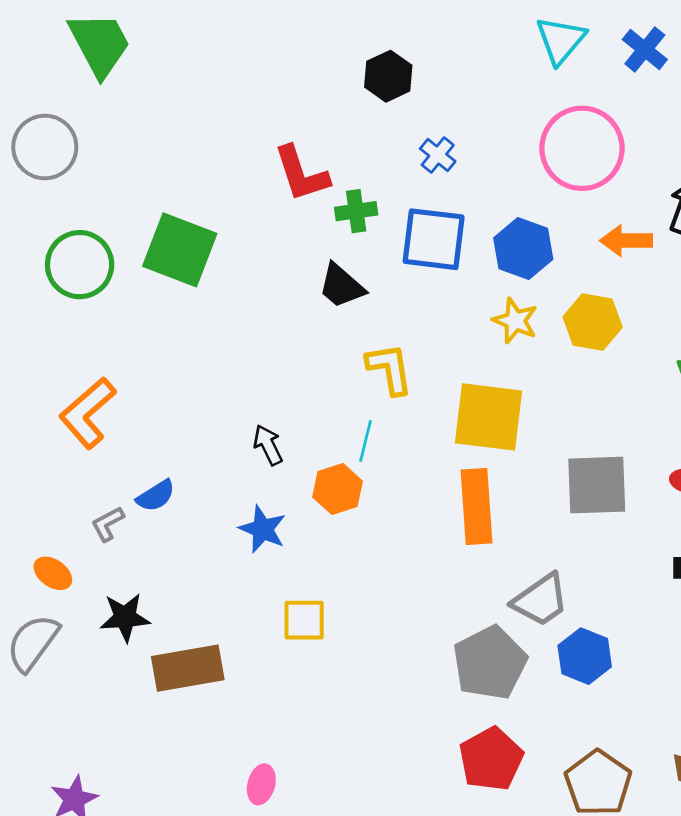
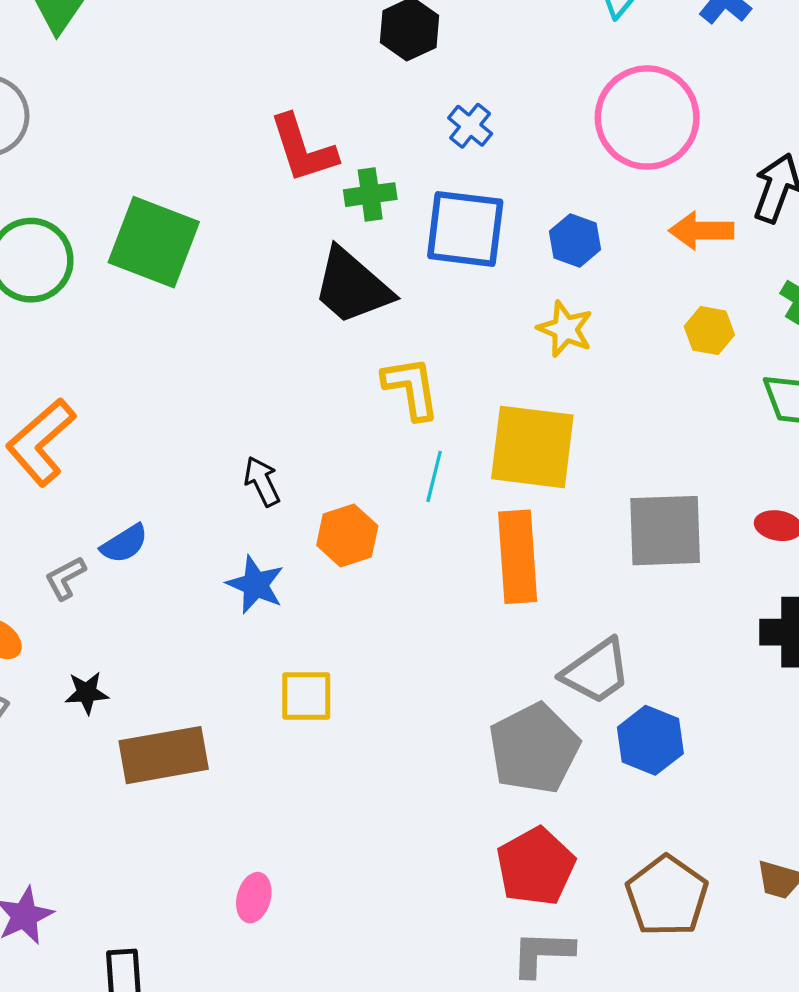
blue hexagon: (523, 249) -> (575, 240), size x0.7
black trapezoid: (341, 286) -> (352, 286), size x1.4
yellow hexagon: (593, 322) -> (709, 331), moved, size x0.7
cyan line: (366, 441) -> (434, 476), moved
black star: (125, 617) -> (87, 693), size x0.7

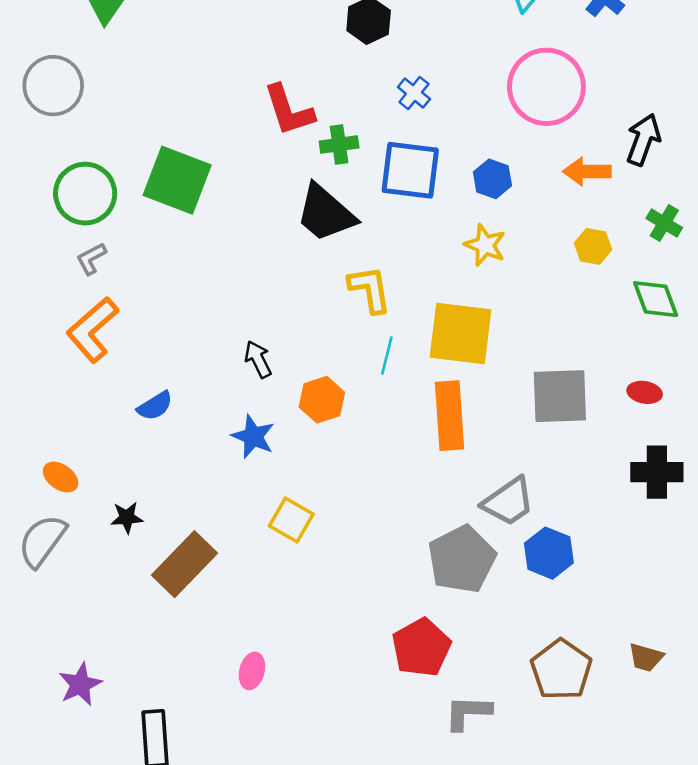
gray L-shape: (65, 578) -> (91, 259), moved
yellow square: (306, 696) -> (291, 520), turned 30
brown rectangle: (164, 755) -> (184, 564), turned -36
red pentagon: (536, 866) -> (421, 648), moved

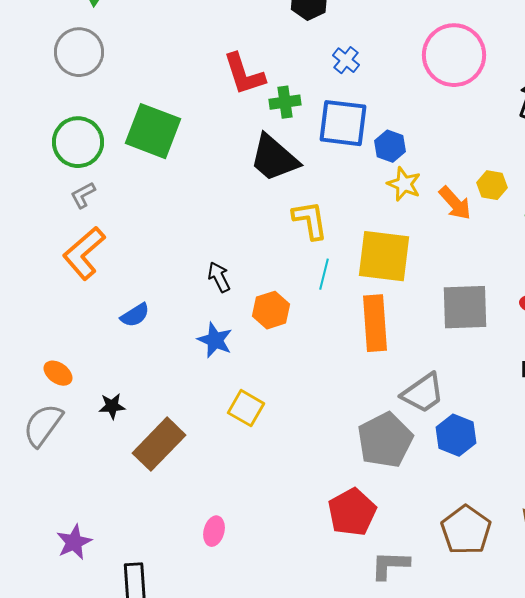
gray circle: (53, 86) -> (79, 52), moved
orange arrow: (587, 171) -> (455, 203), moved, turned -132
blue hexagon: (492, 179) -> (390, 146), moved

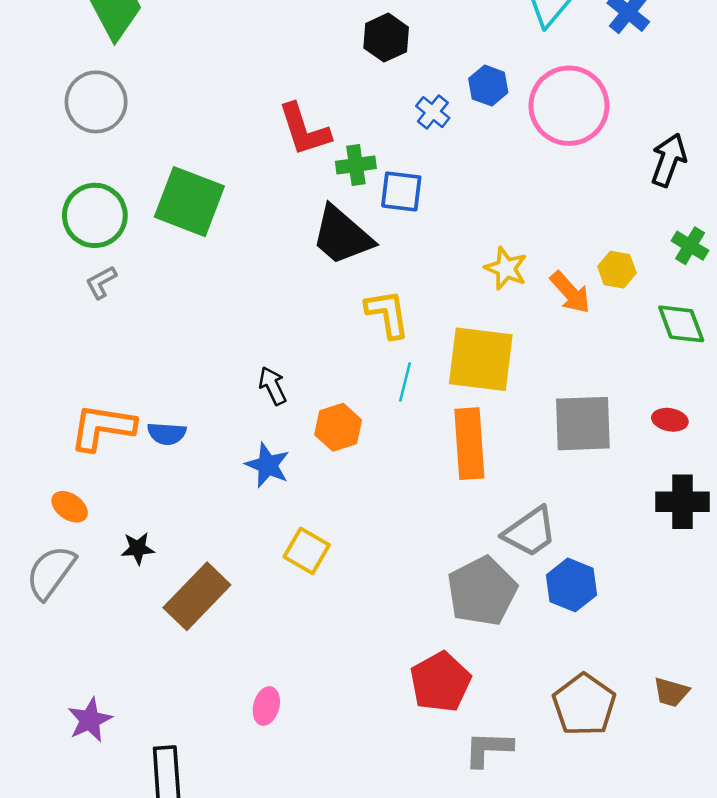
blue square: (343, 123) -> (401, 191), moved, size x0.7
blue hexagon: (390, 146) -> (488, 86), moved
orange L-shape: (84, 253) -> (102, 427), moved, turned 50
blue semicircle: (135, 315) -> (167, 434), turned 36

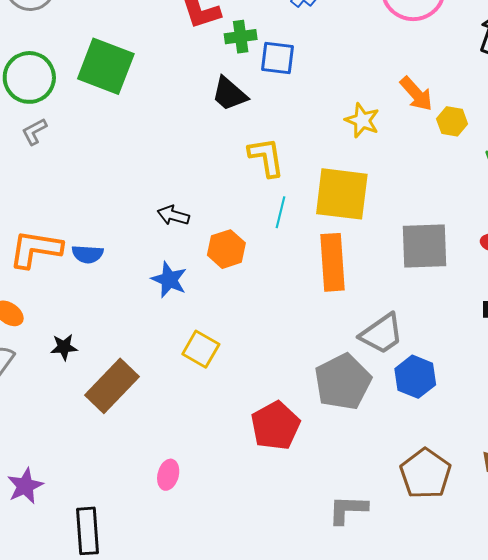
black trapezoid: (342, 236) -> (229, 94), size x0.7
orange arrow: (570, 292) -> (416, 94), moved
black arrow: (273, 386) -> (173, 215), turned -48
red pentagon: (440, 682) -> (275, 426), moved

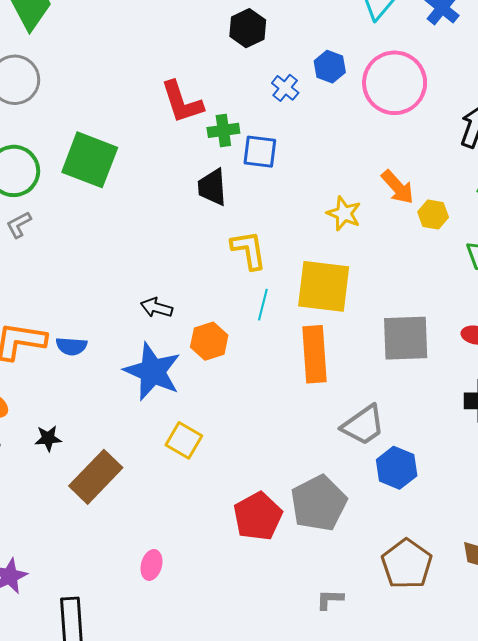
black trapezoid: (229, 94) -> (212, 187), turned 45
blue star: (169, 280) -> (152, 371), size x1.6
gray pentagon: (343, 382) -> (319, 503), moved
gray L-shape: (348, 509) -> (330, 599), size x0.7

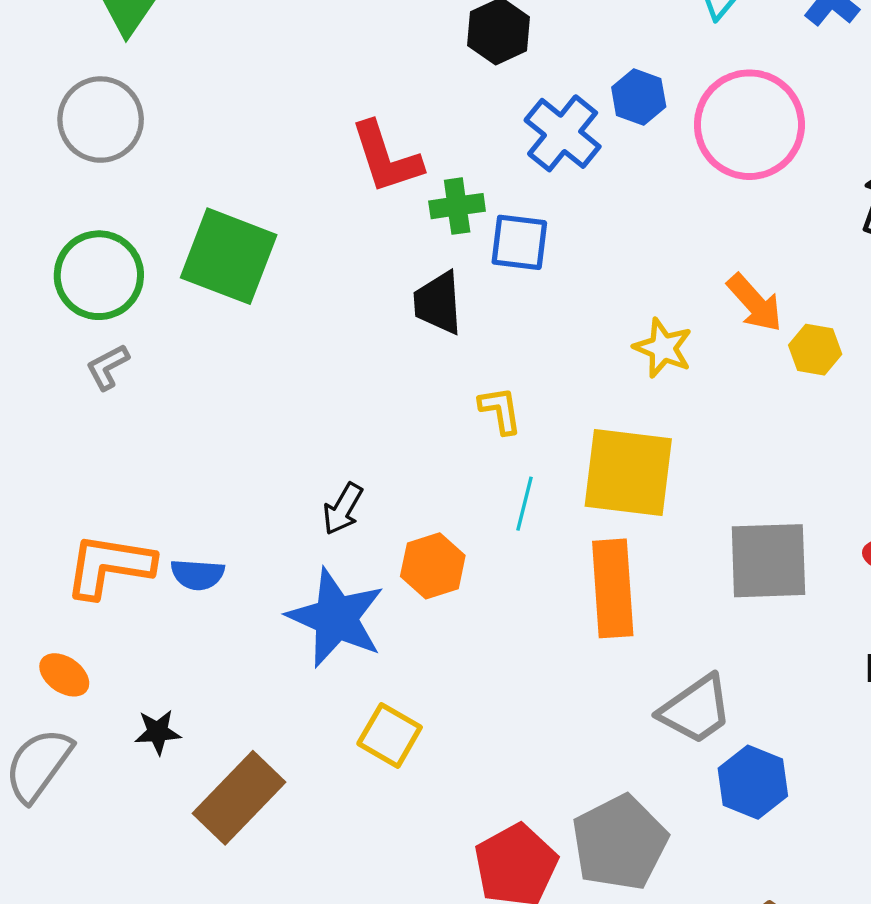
blue cross: (285, 88) -> (563, 133), size x1.6
yellow L-shape: (249, 250) -> (500, 410), size x0.7
black arrow: (157, 308) -> (343, 509), turned -76

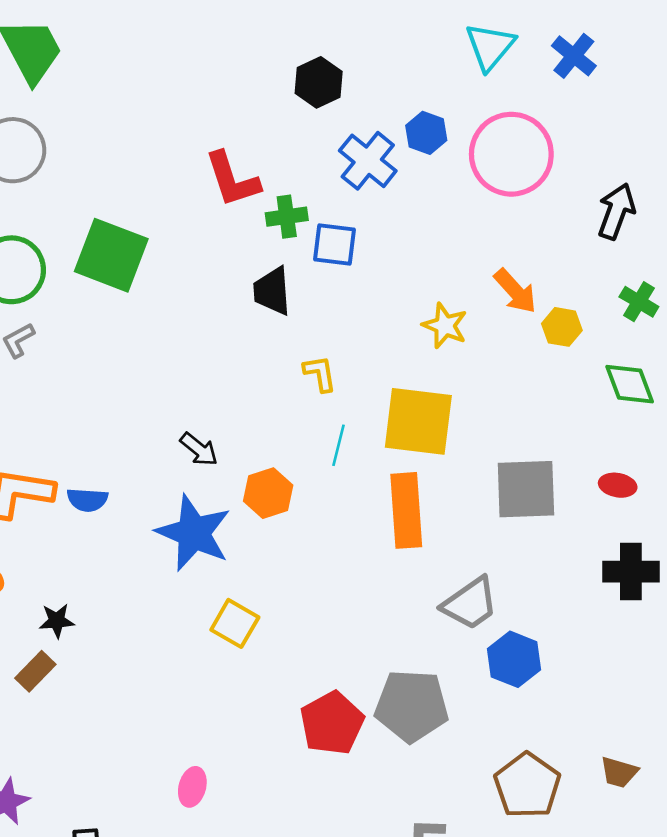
black arrow: (343, 509) -> (199, 449), turned -81
brown rectangle: (239, 798) -> (35, 671), moved, size x0.6
gray pentagon: (620, 843) -> (412, 706), turned 30

